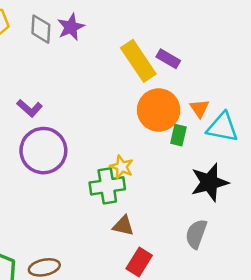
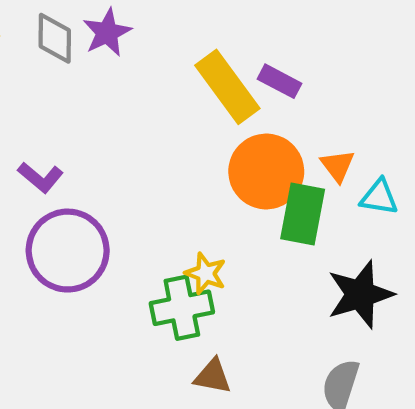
cyan triangle: (222, 127) -> (379, 197), size x0.7
green rectangle: (178, 135) -> (303, 214), size x1.6

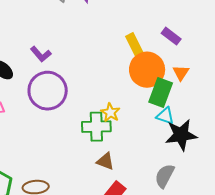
purple rectangle: (280, 81) -> (171, 36), moved
yellow rectangle: (227, 87) -> (135, 45), moved, size x0.7
cyan triangle: (379, 197) -> (165, 116), moved

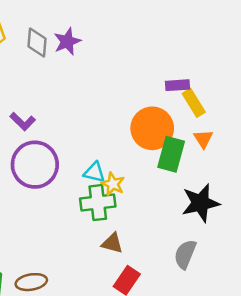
purple rectangle: (171, 36) -> (177, 85), turned -36
yellow rectangle: (135, 45) -> (194, 103), moved
orange triangle: (181, 73) -> (203, 139), moved
cyan triangle: (165, 116) -> (94, 172), moved

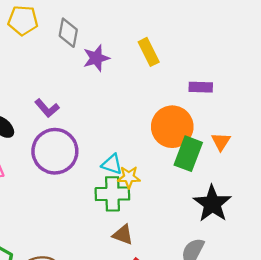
purple star: (67, 41) -> (96, 58), moved
yellow rectangle: (194, 103) -> (149, 52), moved
yellow star: (113, 184) -> (129, 177), turned -30
black star: (200, 203) -> (212, 204), turned -30

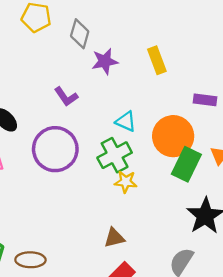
purple L-shape: (47, 108) -> (66, 97), moved
cyan triangle: (112, 164) -> (126, 121), moved
green cross: (112, 194) -> (115, 155), moved, turned -32
brown triangle: (123, 235) -> (114, 238), turned -40

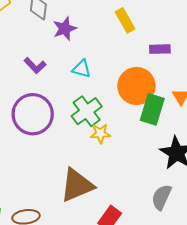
yellow rectangle: (157, 60) -> (125, 20), moved
cyan triangle: (126, 121) -> (82, 69), moved
brown triangle: (114, 238) -> (77, 185), moved, size x1.8

